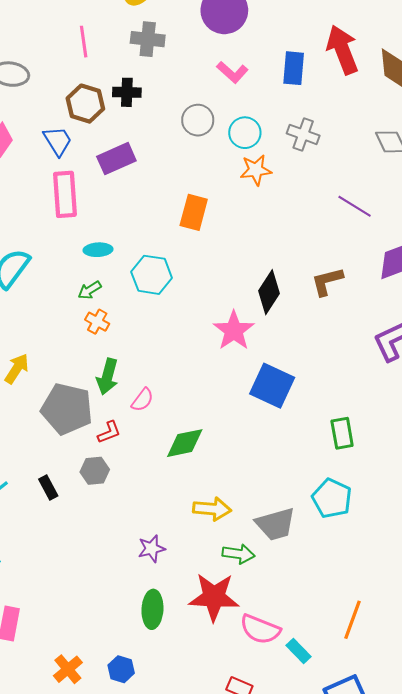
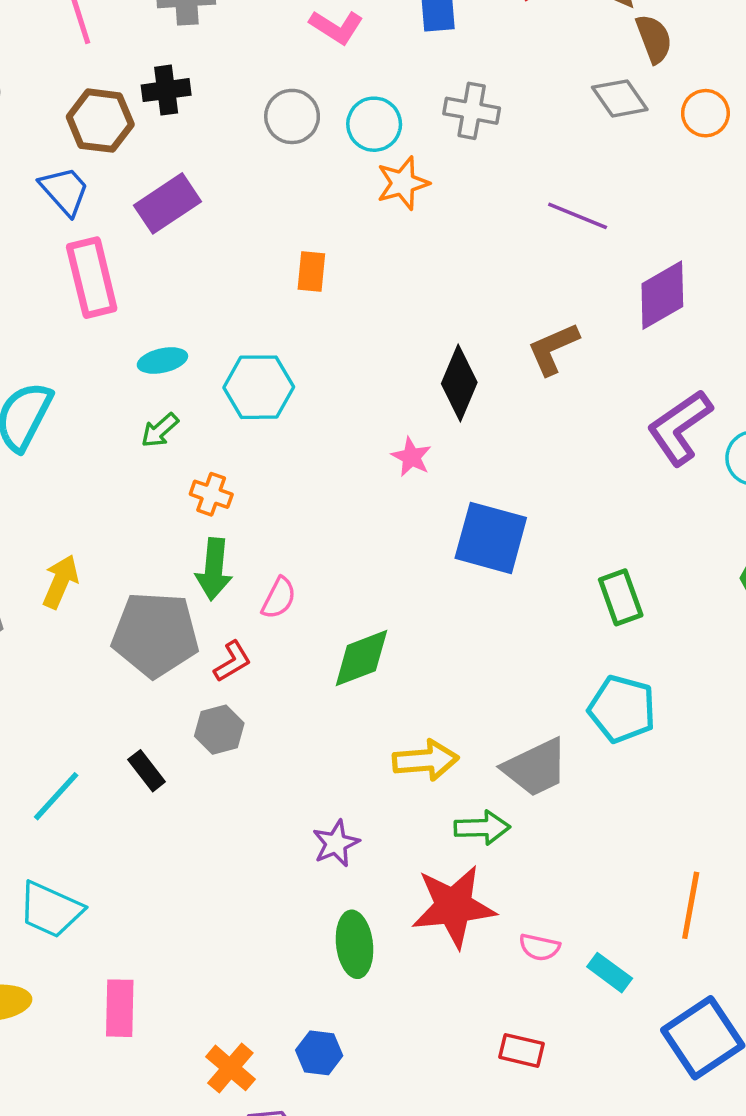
orange rectangle: (194, 212) -> (311, 271), size x0.7
orange cross: (97, 322) -> (211, 494), moved
pink star: (234, 331) -> (411, 457), size x0.6
pink semicircle: (260, 629) -> (539, 947), size x0.6

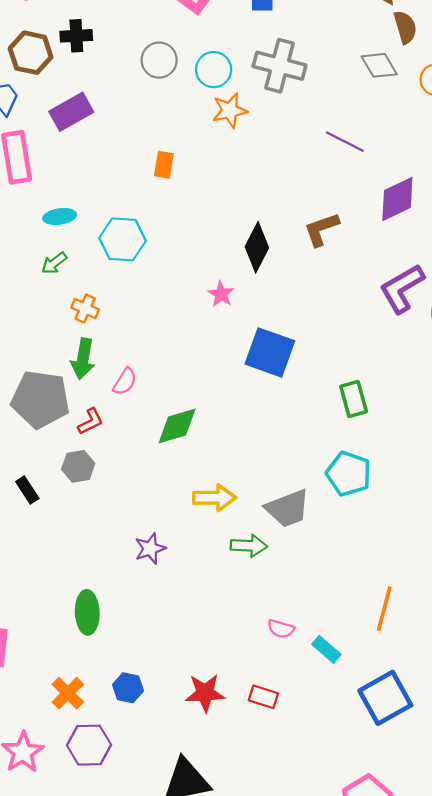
gray cross: (472, 111) -> (280, 66), size x1.4
red star: (453, 906) -> (205, 693), moved, size x0.7
green ellipse: (355, 944) -> (87, 612), moved

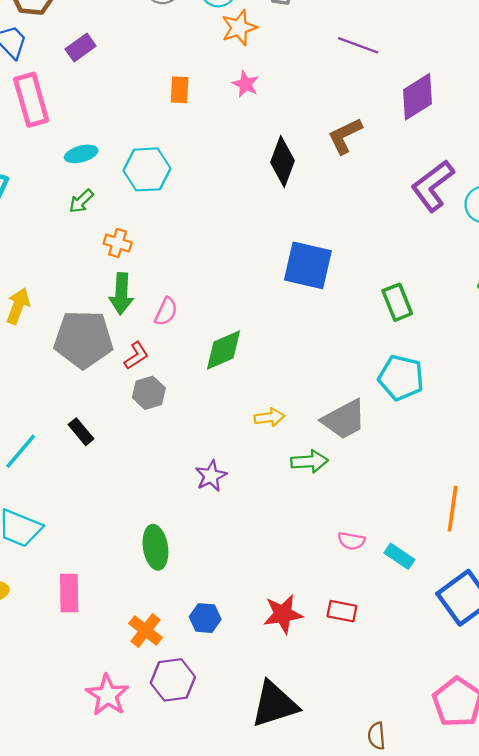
purple rectangle: (71, 112) -> (81, 48), size x0.7
pink star: (221, 294) -> (245, 84), moved
gray hexagon: (78, 466) -> (149, 393), moved
yellow arrow: (214, 498) -> (269, 417), size x0.7

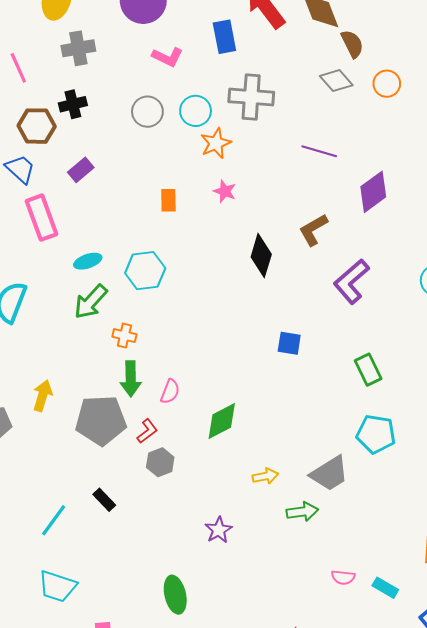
purple L-shape: (433, 186) -> (351, 281), moved
green arrow: (81, 201) -> (91, 302), size x1.6
blue square: (308, 265) -> (289, 343), size x0.6

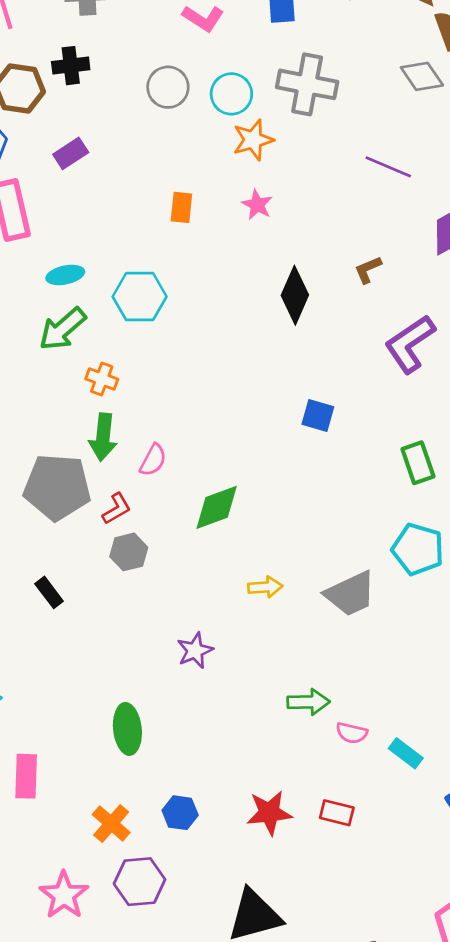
brown L-shape: (313, 230) -> (368, 270), size x0.7
green arrow: (302, 512) -> (308, 702), moved

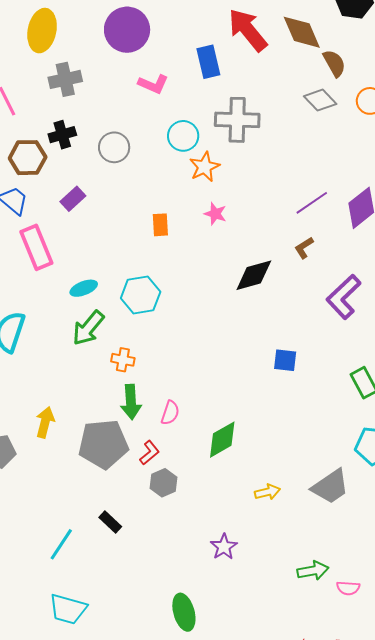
gray circle: (168, 87) -> (114, 147), moved
purple line: (388, 167) -> (312, 203), moved, turned -48
black diamond: (295, 295) -> (254, 275), turned 60

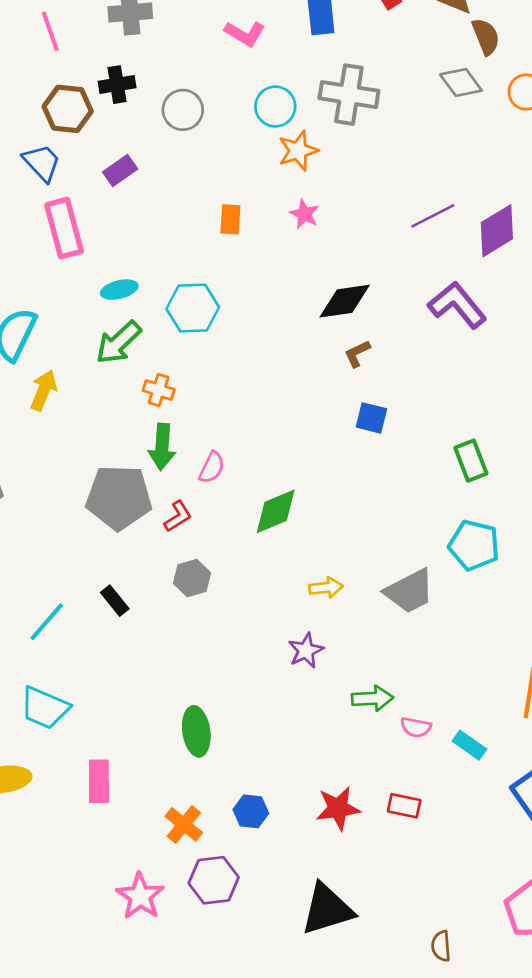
brown L-shape: (304, 248) -> (357, 354), moved
purple L-shape: (344, 297) -> (457, 305), moved, turned 87
yellow arrow: (45, 422) -> (44, 390), moved
gray hexagon: (164, 483) -> (192, 578), moved
purple star: (224, 547) -> (306, 651), moved

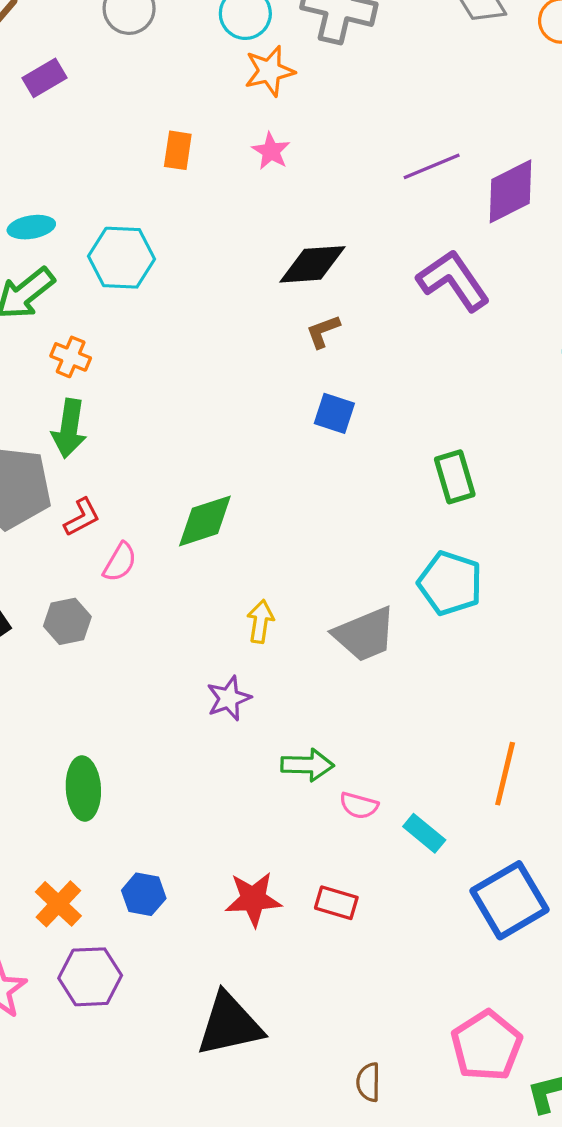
pink semicircle: (212, 467) -> (120, 562), moved
gray hexagon: (192, 578) -> (67, 621), moved
yellow arrow: (326, 588) -> (260, 621), turned -80

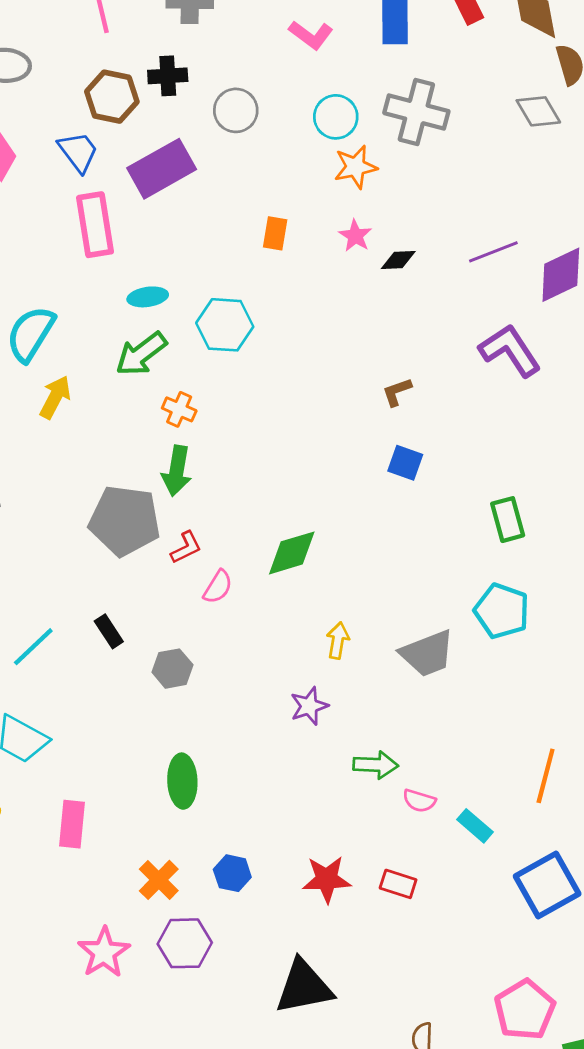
purple rectangle: (45, 78) -> (162, 169), size x1.8
black diamond: (313, 264) -> (398, 260), moved, size x0.6
gray hexagon: (67, 621) -> (172, 669), moved

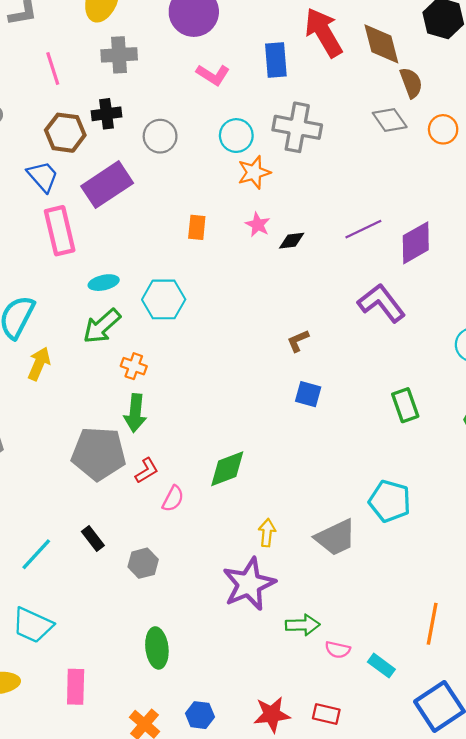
green rectangle: (508, 520) -> (405, 405), moved
purple star: (309, 706) -> (249, 584), size x1.8

